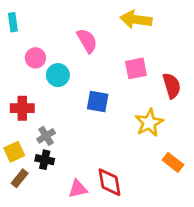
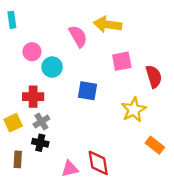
yellow arrow: (136, 20) -> (108, 24), moved
red cross: (22, 108) -> (33, 97), moved
yellow square: (14, 152) -> (13, 123), moved
brown rectangle: (20, 178) -> (18, 159), turned -35

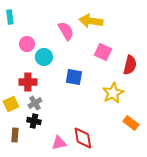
pink square: (122, 61) -> (103, 52), turned 36
red semicircle: (154, 77) -> (130, 65), turned 30

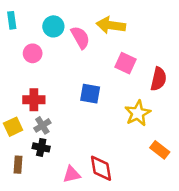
cyan circle: (44, 57) -> (53, 26), moved

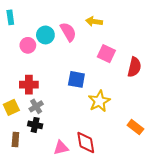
yellow arrow: (111, 25) -> (94, 22), size x0.7
cyan circle: (53, 26) -> (45, 35), moved
yellow star: (138, 113) -> (99, 101), moved

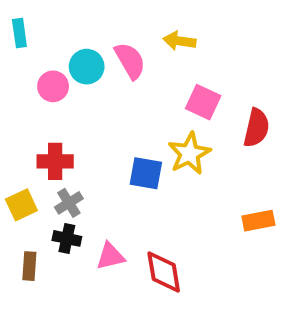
blue square: (76, 79) -> (146, 173), moved
yellow star: (99, 101) -> (189, 154), moved
orange rectangle: (135, 127) -> (258, 221), moved, turned -49
pink triangle: (61, 148) -> (110, 256), moved

